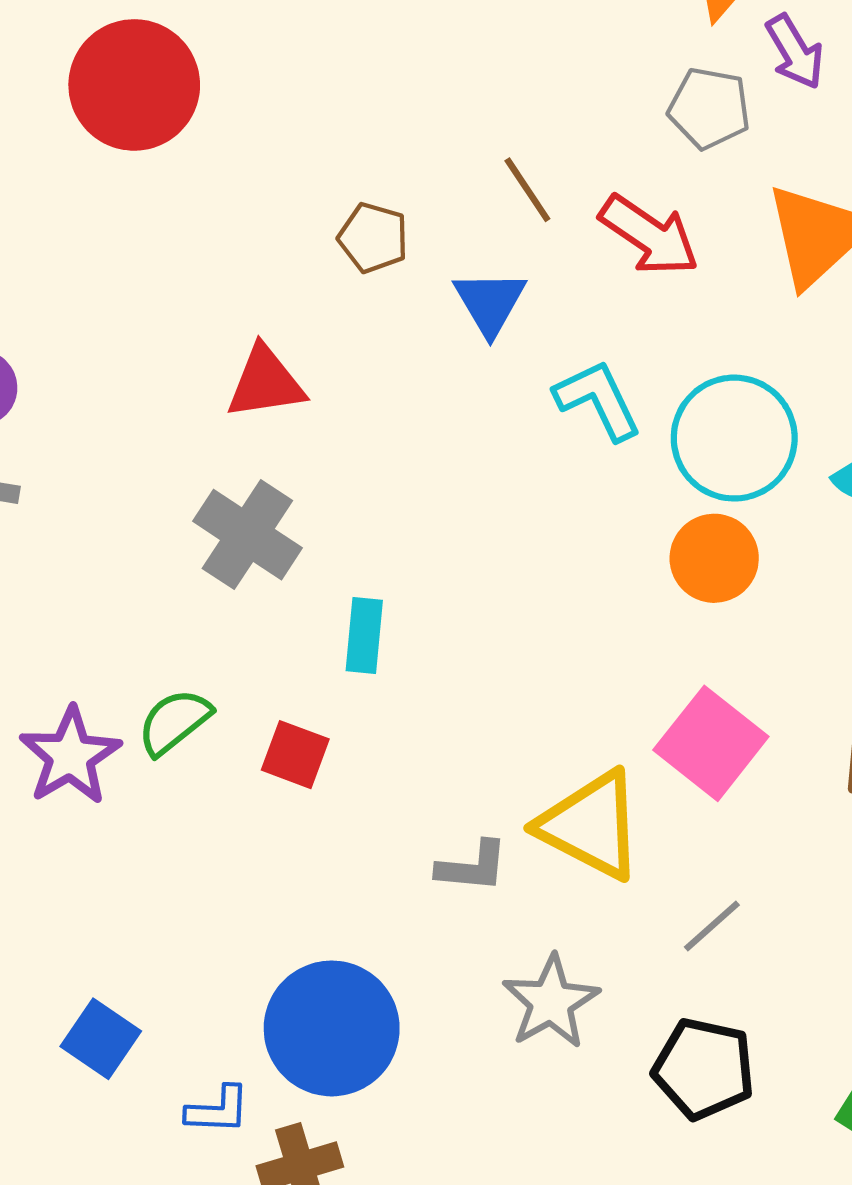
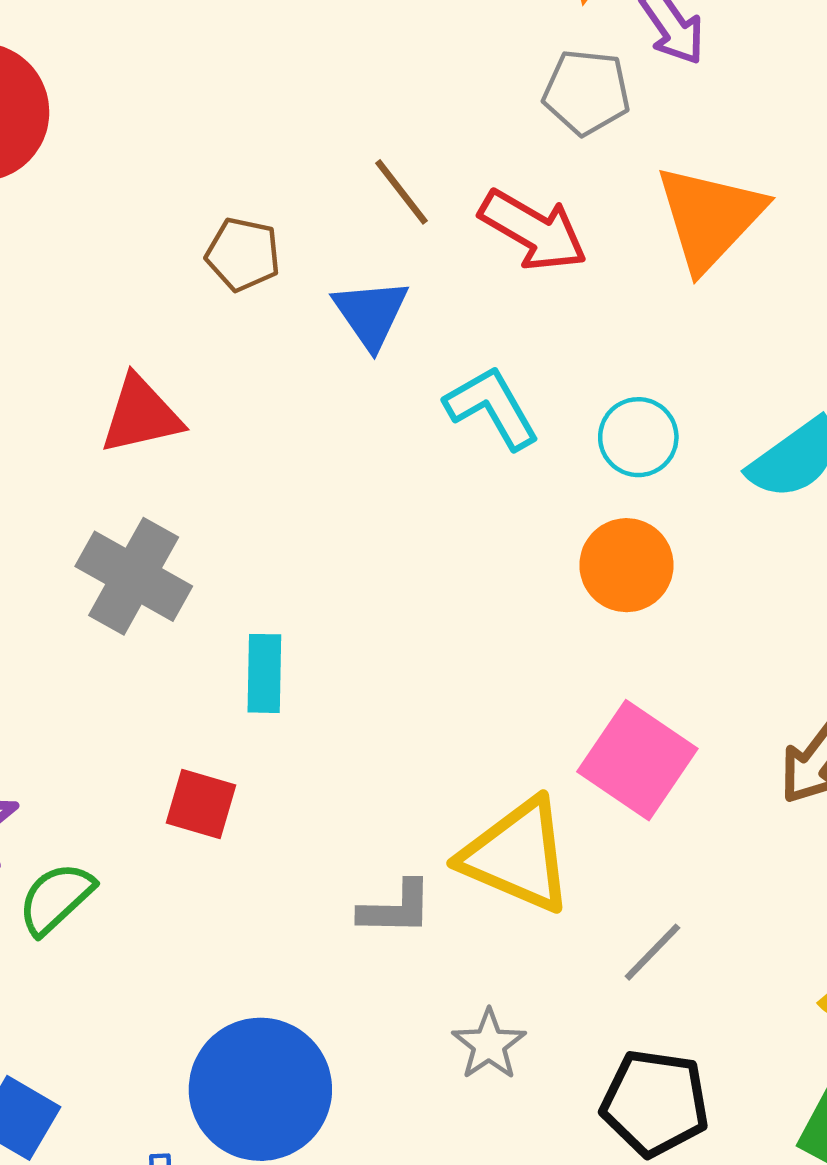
cyan circle: (734, 438) -> (638, 437), size x0.6
green semicircle: (174, 722) -> (56, 898), moved
gray star: (551, 1002) -> (489, 1044), size x0.7

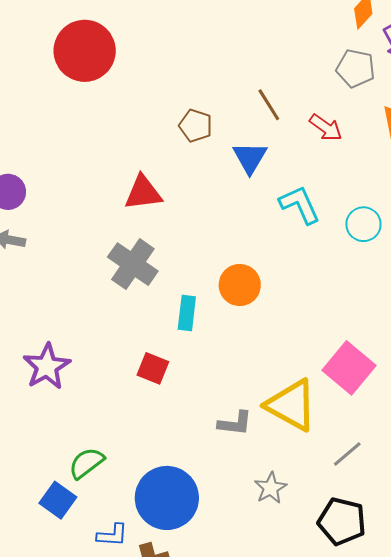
red arrow: (533, 230) -> (326, 128), size x0.7
orange circle: (626, 565) -> (240, 285), moved
green semicircle: (56, 898) -> (86, 463), moved

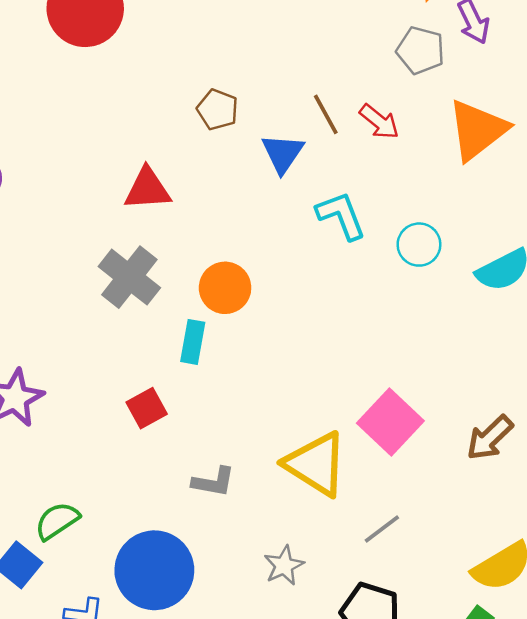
brown line: (269, 105) -> (326, 114), moved
orange circle: (240, 285) -> (225, 288), moved
red square: (153, 368) -> (147, 408), turned 36
gray L-shape: (235, 423) -> (214, 482), moved

